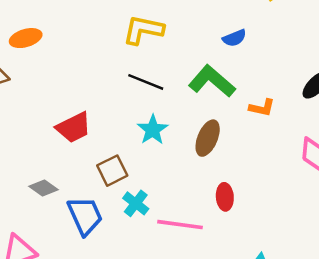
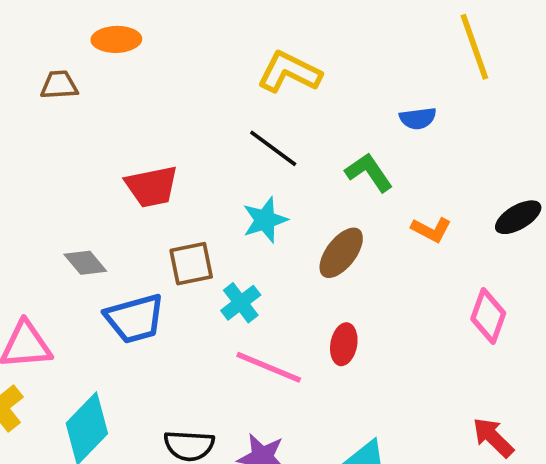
green L-shape: (212, 81) -> (369, 172), size x0.7
cyan cross: (136, 203) -> (241, 303), moved
blue trapezoid: (85, 216) -> (135, 319), turned 84

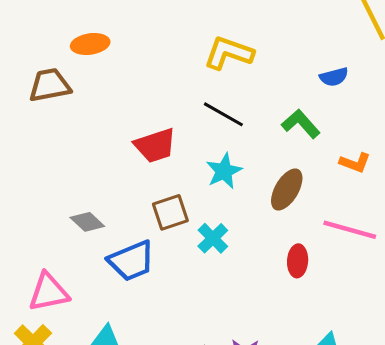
brown trapezoid: (59, 85) -> (50, 85), size x1.4
red trapezoid: (152, 187) -> (155, 145), moved
pink line: (269, 367) -> (350, 230), moved

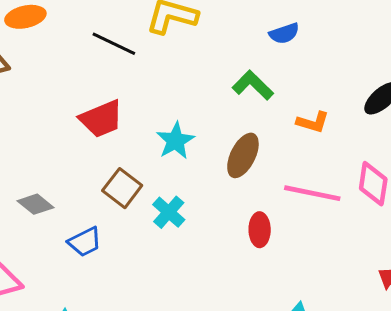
black line: (223, 114) -> (114, 44), moved
brown square: (170, 212) -> (122, 188), turned -30
blue trapezoid: (131, 261) -> (85, 242), size x0.7

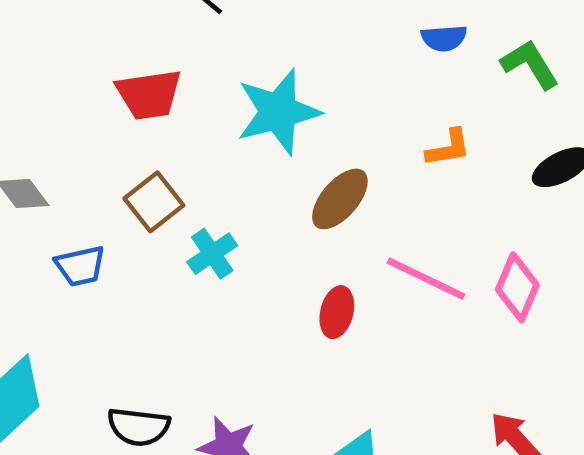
green L-shape: (253, 85) -> (530, 64), moved
orange L-shape: (313, 122) -> (448, 148), moved, turned -40
cyan star: (175, 141) -> (278, 112), moved, size x1.5

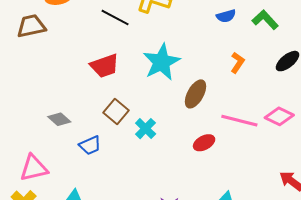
orange L-shape: (448, 148) -> (238, 63), turned -35
pink diamond: (517, 287) -> (279, 116), turned -76
red ellipse: (337, 312) -> (204, 143), turned 60

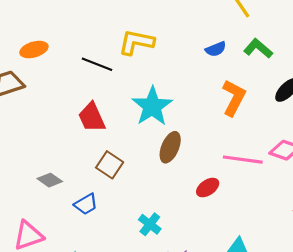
orange L-shape: (238, 63) -> (234, 98), size x1.6
red trapezoid: (105, 66) -> (92, 117), turned 92
brown ellipse: (195, 94) -> (170, 147), moved
cyan cross: (146, 129) -> (150, 224), moved

